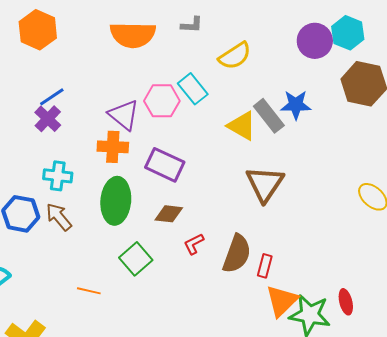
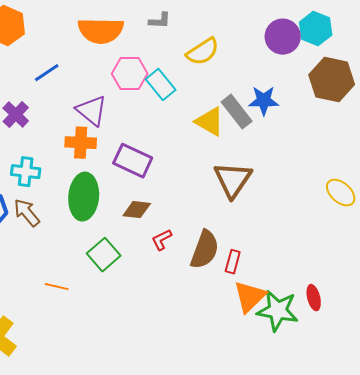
blue line: (52, 97) -> (47, 73), moved
pink hexagon: (162, 101) -> (130, 74), moved

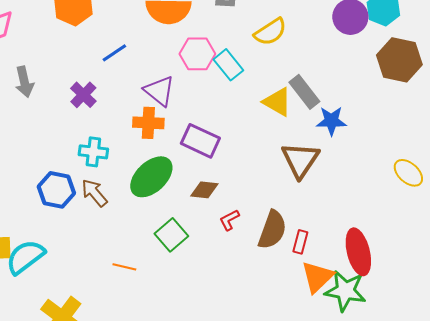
blue star: (264, 101) -> (331, 121), moved
green ellipse: (84, 197) -> (151, 177), turned 42
red ellipse: (314, 298) -> (358, 252), moved, size x1.8

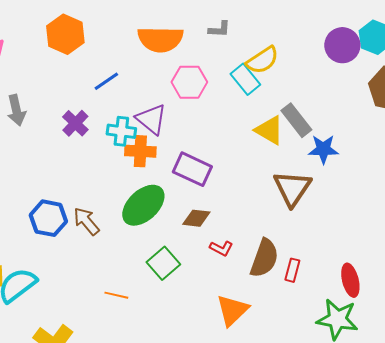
cyan rectangle: (228, 65) -> (245, 79), moved
cyan cross: (93, 152) -> (121, 131), moved
red L-shape: (229, 220) -> (221, 248), turned -125
red ellipse: (358, 252) -> (350, 280), size x0.7
orange triangle: (317, 277) -> (232, 310), moved

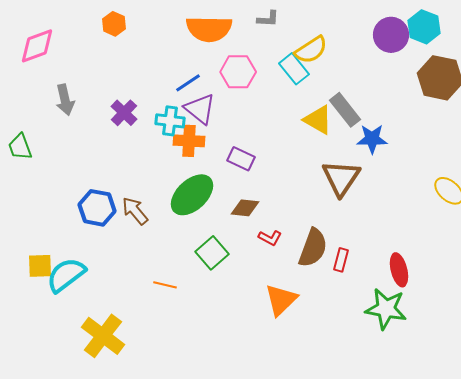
orange hexagon: (65, 34) -> (114, 24), size x0.6
blue line: (106, 81) -> (188, 83), moved
purple rectangle: (192, 169) -> (241, 159), size x0.7

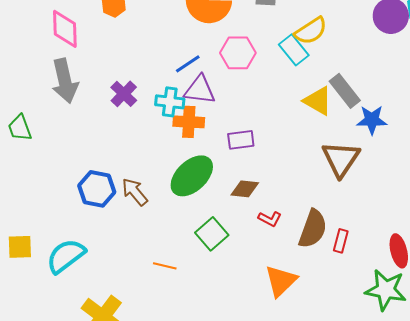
pink diamond: (37, 46) -> (65, 29), moved, turned -72
gray arrow: (65, 100) -> (65, 81), size x1.4
purple triangle: (200, 109) -> (200, 90), turned -32
purple rectangle: (241, 159) -> (241, 140), turned -32
yellow square: (40, 266) -> (20, 247), moved

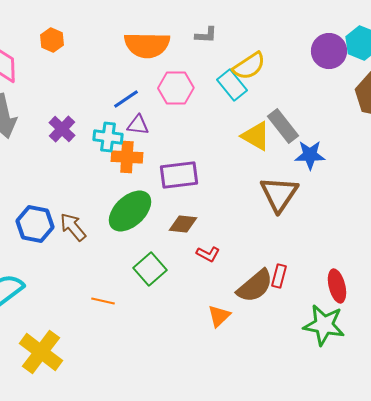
purple triangle: (200, 90) -> (138, 125), size x0.7
purple rectangle: (241, 140) -> (179, 175), size x1.4
brown semicircle: (313, 229) -> (255, 286), moved, turned 30
orange triangle: (281, 281) -> (219, 316), size x0.7

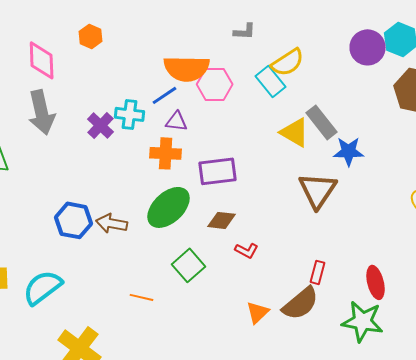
orange semicircle: (147, 45) -> (187, 68), moved
cyan cross: (108, 137) -> (130, 114), moved
brown arrow: (73, 227) -> (112, 223), turned -40
brown semicircle: (255, 286) -> (301, 303), moved

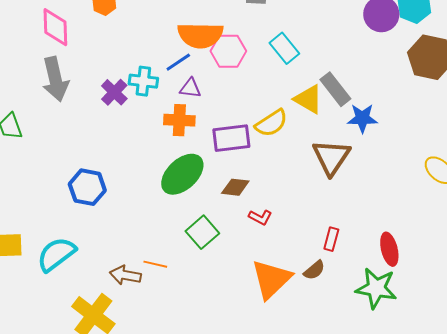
yellow semicircle: (288, 62) -> (271, 123), moved
brown arrow: (112, 223) -> (125, 275), moved
brown semicircle: (301, 303) -> (314, 270), size x0.6
orange triangle: (258, 312) -> (271, 279), size x1.8

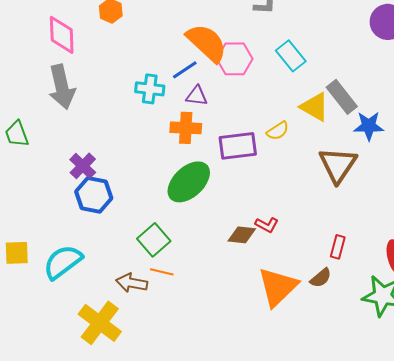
orange semicircle: (200, 35) -> (207, 43), turned -138
purple cross: (114, 92) -> (83, 166), moved
yellow semicircle: (271, 123) -> (278, 131), size x0.7
brown diamond: (235, 187) -> (242, 235), moved
green square: (202, 232) -> (154, 240), moved

